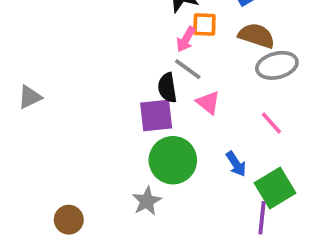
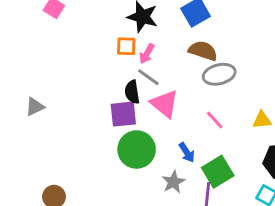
orange square: (204, 24) -> (126, 46), moved
gray triangle: (30, 97) -> (35, 107), moved
pink triangle: (208, 103) -> (165, 104), size x1.5
gray star: (147, 201) -> (173, 182), moved

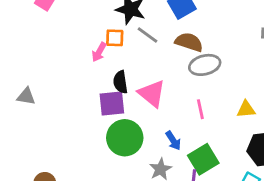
pink arrow: (147, 54) -> (99, 52), moved
gray line: (148, 77) -> (148, 35), moved
gray triangle: (35, 107) -> (26, 96), turned 36
pink line: (215, 120) -> (200, 109), turned 30

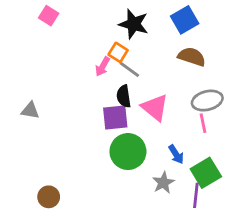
gray line: (148, 35) -> (129, 69), moved
orange square: (115, 38) -> (118, 52), turned 30
gray ellipse: (205, 65) -> (207, 101), moved

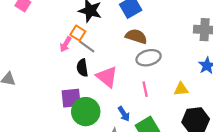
gray ellipse: (207, 101) -> (149, 58), moved
purple square: (115, 118) -> (71, 98), moved

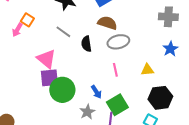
orange square: (78, 33) -> (27, 20), moved
pink arrow: (65, 44) -> (17, 30), moved
black semicircle: (82, 68) -> (86, 44), moved
pink triangle: (107, 77) -> (46, 59), moved

